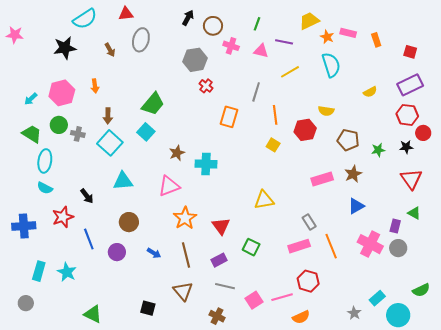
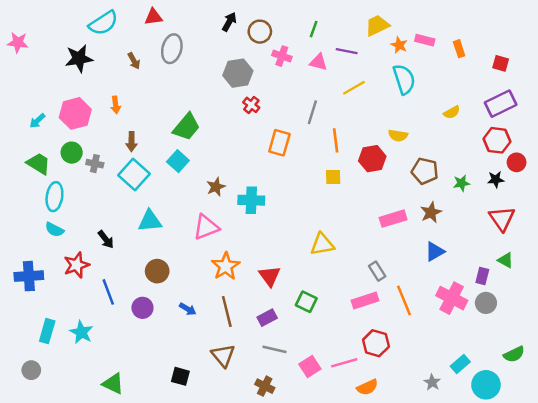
yellow square: (273, 145) -> (333, 177), turned -32

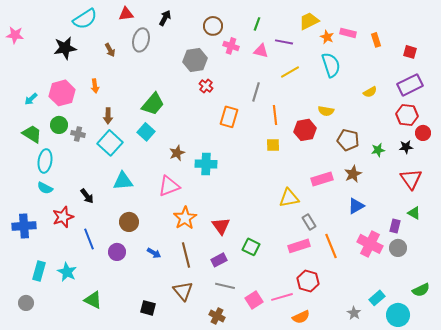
black arrow: (229, 22) -> (165, 18), moved
yellow triangle: (322, 244) -> (289, 198), moved
green triangle: (113, 384) -> (93, 300), moved

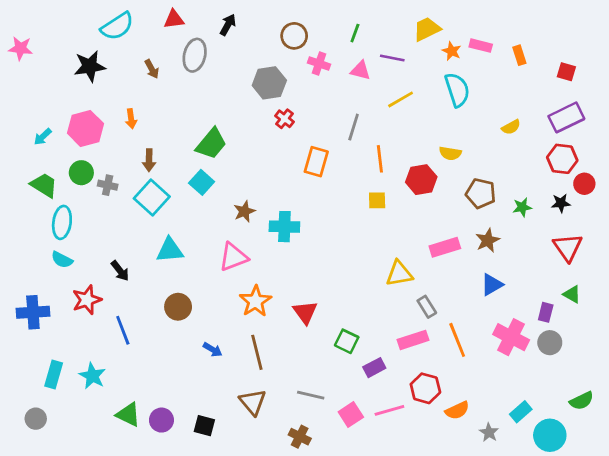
purple circle: (117, 252) -> (161, 420), moved
purple rectangle: (219, 260) -> (374, 368), moved
orange semicircle: (301, 317) -> (457, 410), moved

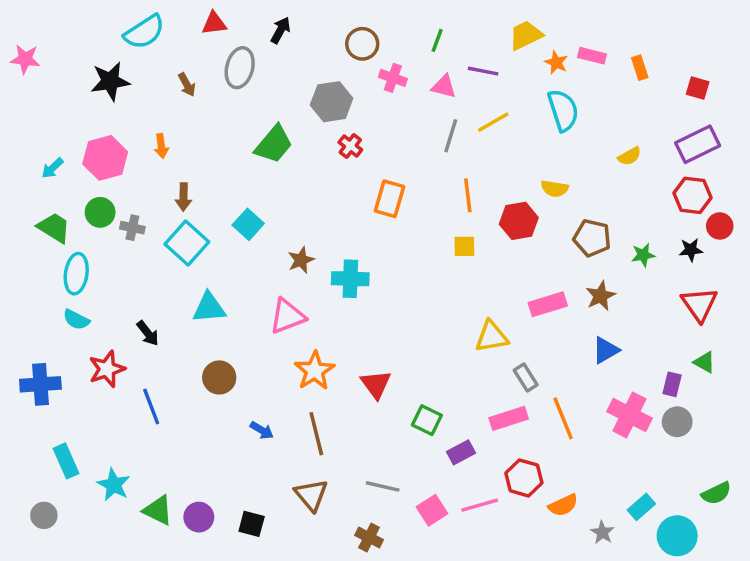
gray line: (354, 127) -> (451, 136), moved
green trapezoid: (211, 144) -> (274, 144), moved
cyan rectangle: (54, 374) -> (66, 461), turned -40
cyan star: (92, 376) -> (114, 485), moved

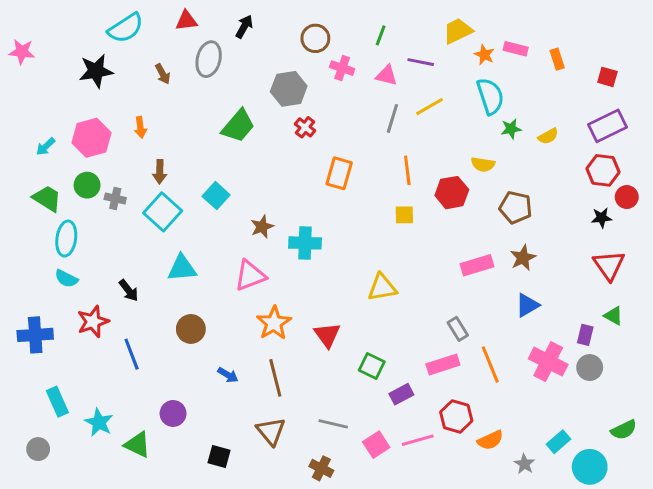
green star: (643, 255) -> (511, 129), moved
yellow triangle: (492, 337) -> (382, 287), moved
purple circle: (199, 517) -> (173, 413), moved

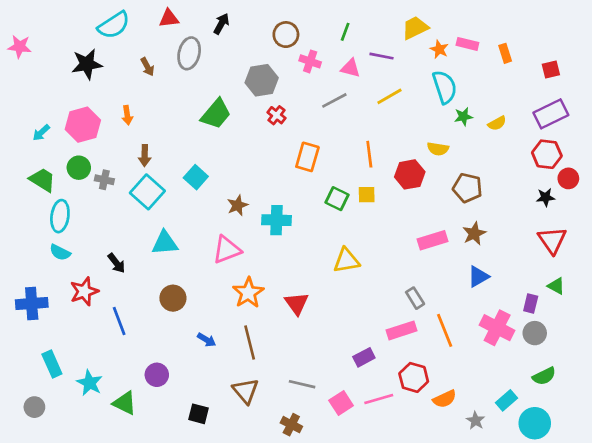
red square: (607, 77) -> (551, 69), turned -30
gray line: (392, 118) -> (334, 100), moved, turned 45
green square: (372, 366) -> (337, 199), moved
green semicircle: (624, 430) -> (544, 376), moved

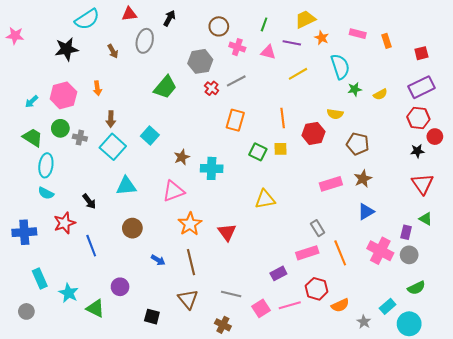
yellow trapezoid: (415, 28) -> (305, 19), moved
orange star: (439, 49) -> (322, 38), moved
gray line: (334, 100) -> (236, 81), moved

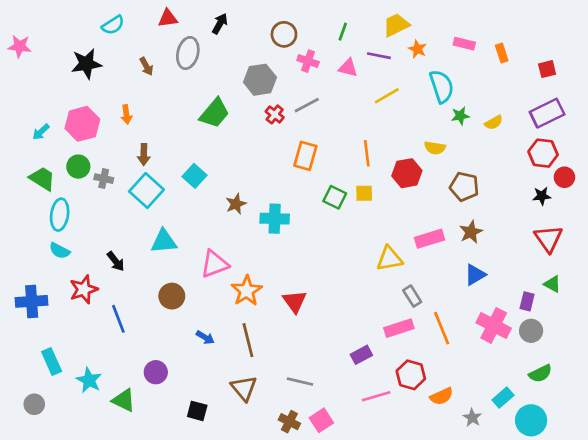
cyan semicircle: (87, 19) -> (113, 25), size x0.7
pink triangle: (174, 191) -> (215, 264), moved
yellow triangle: (265, 199) -> (389, 259), moved
pink square: (261, 308) -> (321, 420), moved

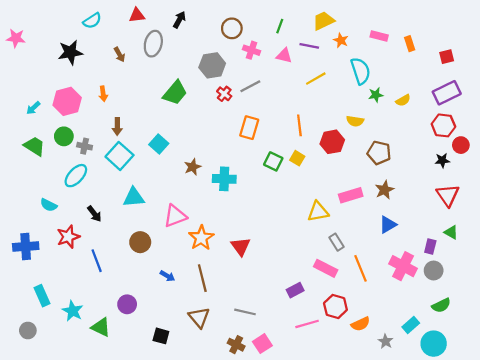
yellow square: (364, 193) -> (297, 158), turned 32
cyan ellipse: (60, 215) -> (76, 176), moved, turned 35
pink rectangle: (399, 328) -> (326, 268), turned 45

